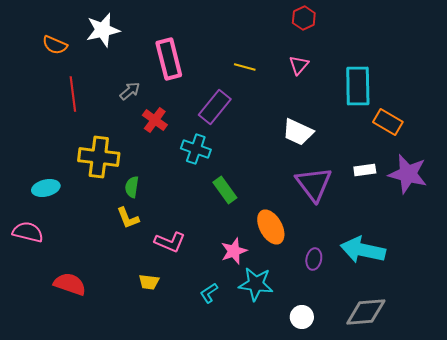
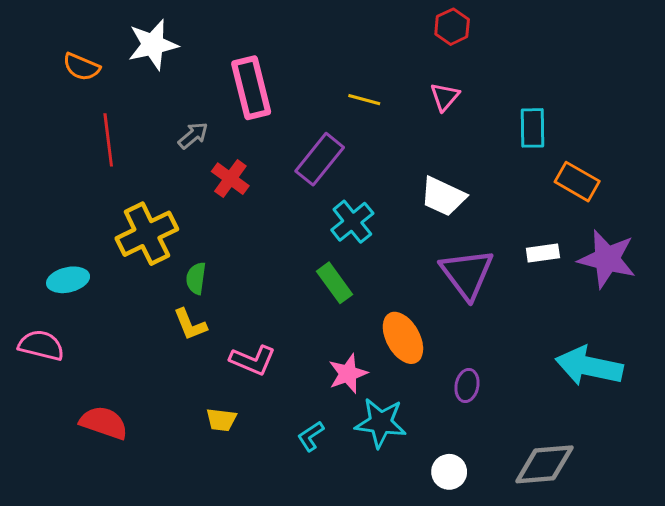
cyan rectangle: (358, 86) -> (532, 128), size x0.7
cyan cross: (196, 149) -> (352, 222), moved, turned 32
yellow cross: (99, 157) -> (147, 234), turned -33
cyan arrow: (363, 250) -> (589, 366), moved

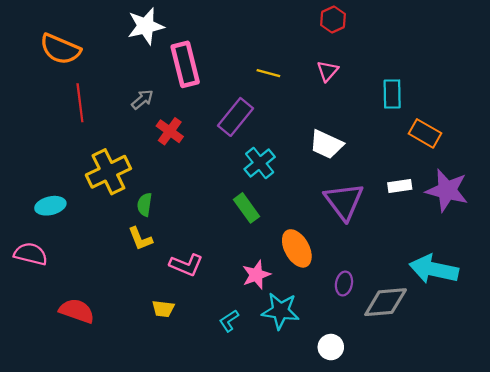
white star: (153, 45) -> (146, 26), moved
orange semicircle: (81, 67) -> (60, 49), size x1.5
gray diamond: (544, 464) -> (386, 302), moved

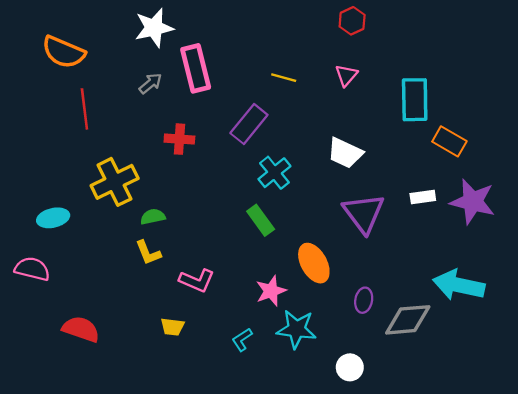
cyan rectangle: (392, 94) -> (415, 100), size x1.4
gray arrow: (142, 99) -> (150, 83), moved
red cross: (170, 131) -> (179, 139), turned -32
green semicircle: (145, 205) -> (153, 217), turned 70

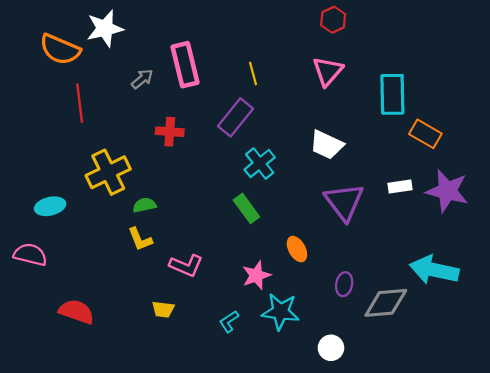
white star: (154, 28) -> (105, 28), moved
pink triangle: (346, 75) -> (328, 71), size x1.4
yellow line: (284, 78) -> (253, 73), moved, turned 60
orange ellipse: (314, 263) -> (297, 249), size x0.7

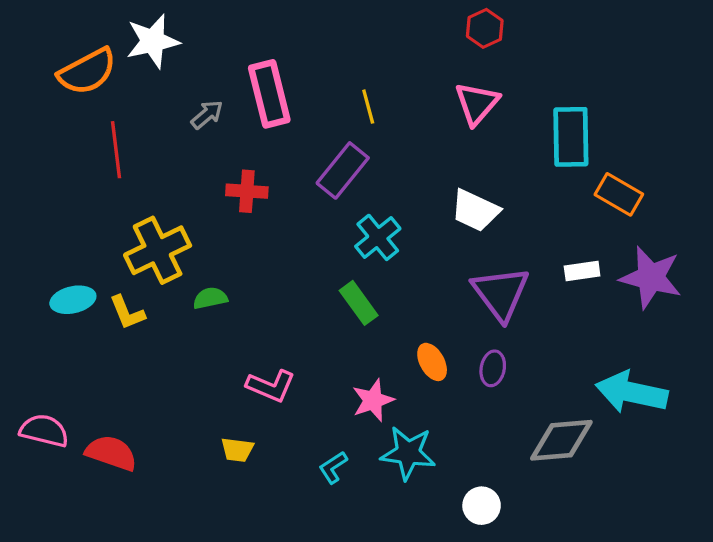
orange semicircle: (60, 49) -> (87, 71), turned -51
yellow L-shape: (140, 239) -> (127, 313), moved
pink semicircle: (30, 255) -> (44, 431), moved
purple ellipse: (344, 284) -> (493, 368), moved

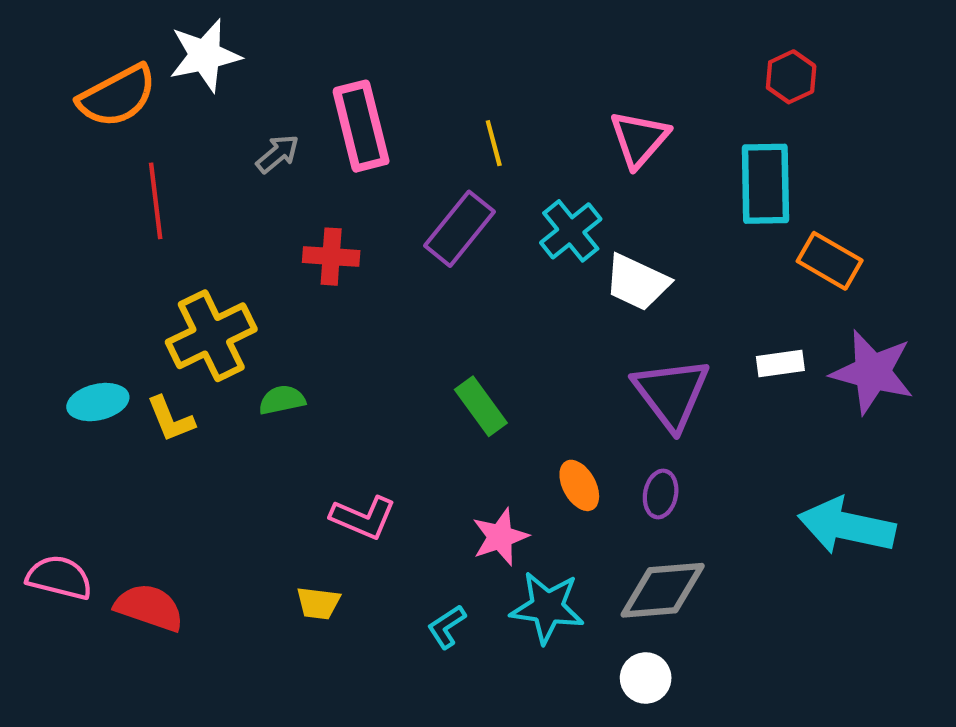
red hexagon: (485, 28) -> (791, 77), moved
cyan cross: (378, 237) -> (571, 231), moved
gray diamond: (561, 440) -> (663, 590), moved

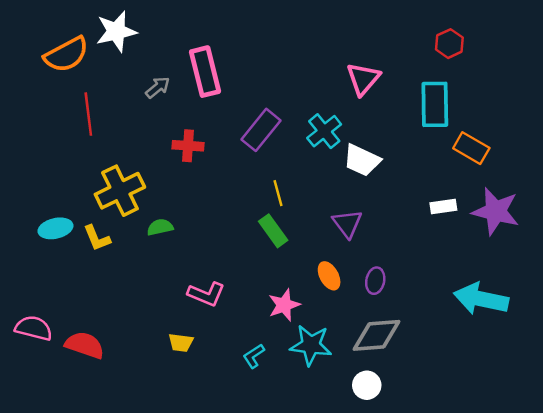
yellow line: (494, 143) -> (278, 193), moved
purple triangle: (671, 393) -> (347, 224), moved, size x0.7

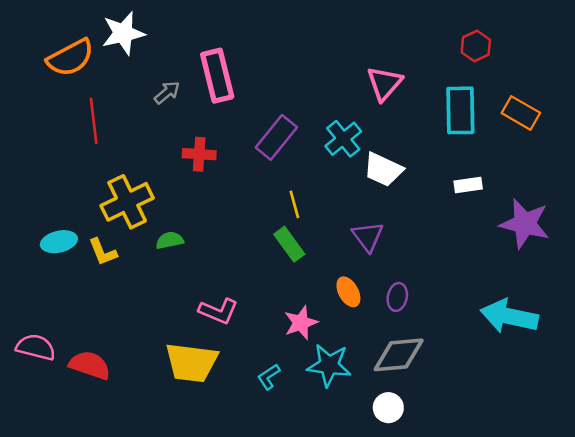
orange rectangle: (471, 148) -> (521, 113), moved
white rectangle: (443, 206) -> (468, 185), moved
yellow trapezoid: (181, 343) -> (191, 363), size x2.0

